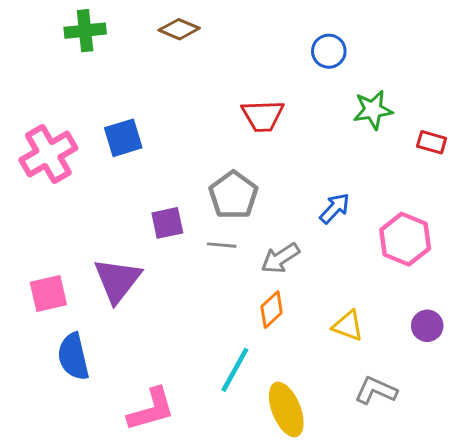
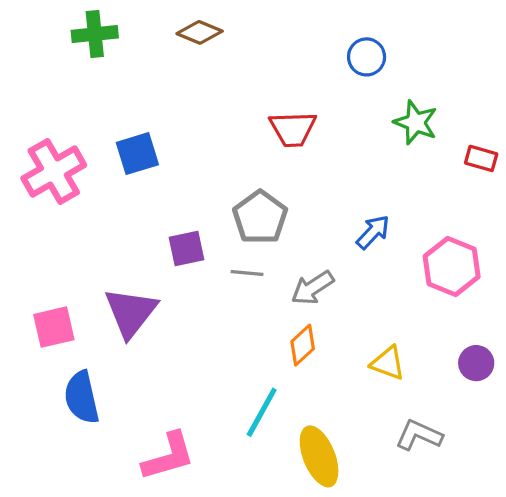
green star: (373, 110) -> (416, 122), turned 30

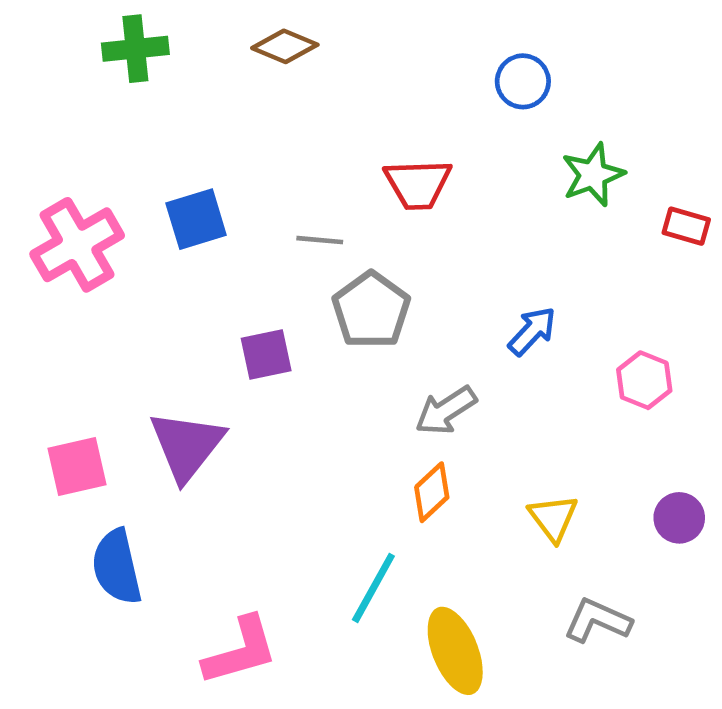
green star: (416, 122) -> (593, 175), turned 30
pink hexagon: (452, 266) -> (644, 380), size x0.7
gray line: (247, 273) -> (320, 240), moved
yellow triangle: (388, 363) -> (553, 518), turned 33

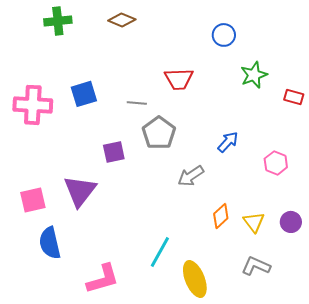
pink cross: (77, 245) -> (33, 105), turned 33
orange diamond: (432, 492) -> (221, 216), moved
yellow triangle: (553, 518) -> (254, 222), moved

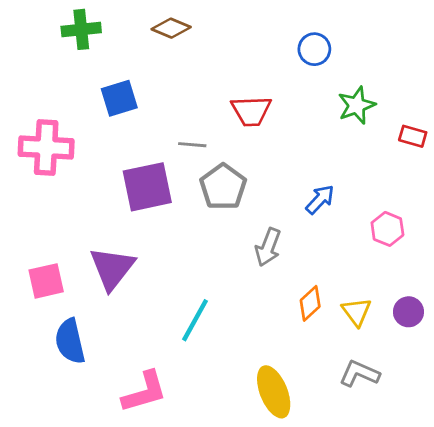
blue square: (84, 94) -> (119, 98), moved
purple square: (114, 152) -> (147, 187), moved, size x1.6
gray arrow: (191, 176) -> (268, 247), turned -36
cyan line: (160, 252) -> (195, 320), moved

